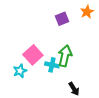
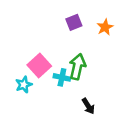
orange star: (87, 12) -> (105, 27), moved

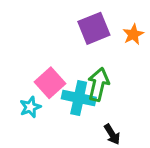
purple square: (74, 22) -> (94, 28), size x1.5
cyan cross: (62, 77) -> (79, 98), size x1.5

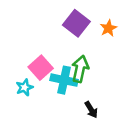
purple square: (94, 28) -> (76, 23), turned -30

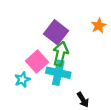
purple square: (76, 23) -> (56, 32), moved
green arrow: (80, 69) -> (60, 54), moved

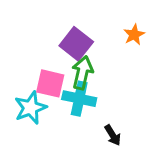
pink square: (37, 62) -> (50, 83), turned -35
cyan star: (22, 79) -> (30, 108), size x1.5

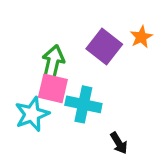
purple square: (76, 44) -> (104, 47), moved
green arrow: (82, 73) -> (53, 63), moved

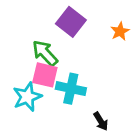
purple square: (104, 47) -> (71, 22), moved
green arrow: (53, 63) -> (45, 53), turned -56

